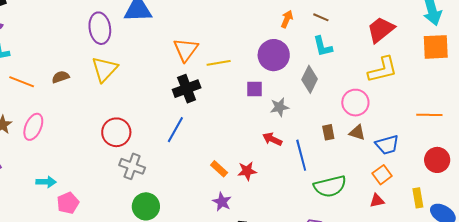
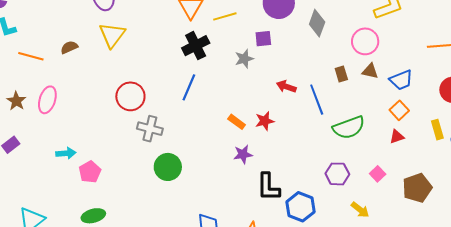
gray star: (279, 107) -> (244, 59), moved
purple star: (222, 202) -> (243, 154), turned -30

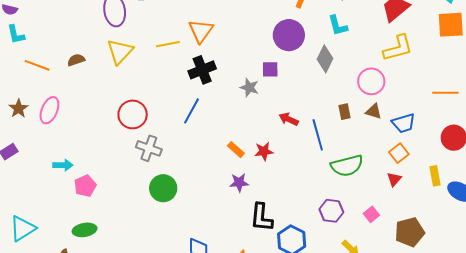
yellow line: (225, 16) -> (168, 44), moved
gray star: (244, 59) -> (249, 87), turned 30
red triangle: (397, 137) -> (394, 179), turned -35

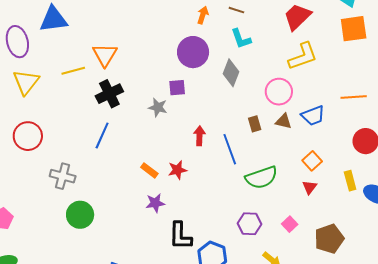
red circle: (133, 114) -> (28, 136), moved
red arrow: (289, 119) -> (199, 136), turned 72
blue trapezoid: (404, 123) -> (313, 116), moved

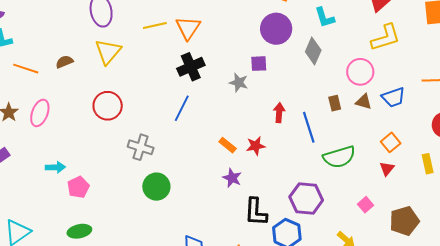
yellow line: (73, 71) -> (155, 25), moved
purple star: (155, 203) -> (232, 178), turned 30
purple hexagon: (249, 224) -> (306, 198), moved, size x1.4

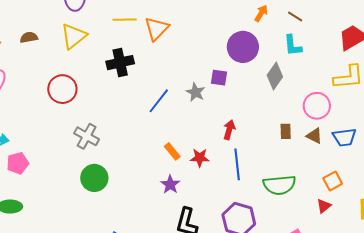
black cross: (191, 67) -> (120, 63), moved
blue line: (182, 108) -> (159, 101), moved
blue line: (309, 127) -> (237, 164), moved

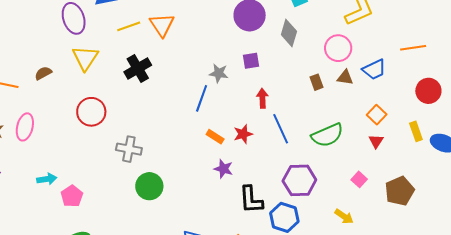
purple square: (219, 78) -> (251, 61), moved
blue line: (159, 101) -> (202, 98), moved

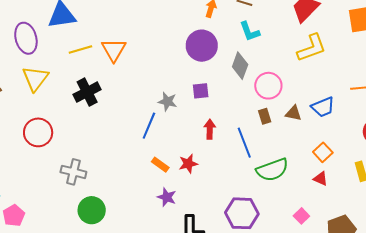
pink circle: (338, 48) -> (268, 86), moved
blue line: (281, 129) -> (244, 143), moved
red triangle: (376, 141) -> (321, 179), turned -42

